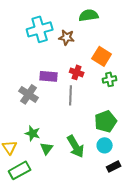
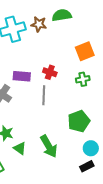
brown star: (67, 37) -> (39, 24), moved
orange square: (102, 56) -> (85, 51), moved, turned 36
cyan circle: (105, 145) -> (91, 148), moved
green triangle: (47, 148) -> (20, 148), turned -32

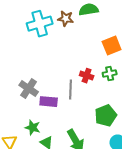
red cross: (50, 72) -> (87, 76), moved
purple rectangle: (22, 76) -> (49, 102), moved

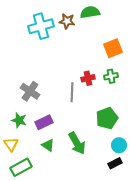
red cross: (87, 76) -> (88, 78), turned -32
purple rectangle: (49, 102) -> (44, 122), moved, turned -30
green star: (33, 128) -> (19, 120), moved

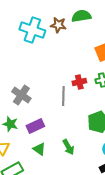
cyan cross: (41, 26) -> (32, 30), turned 35
green arrow: (77, 143) -> (68, 147), size x0.7

